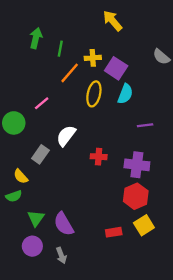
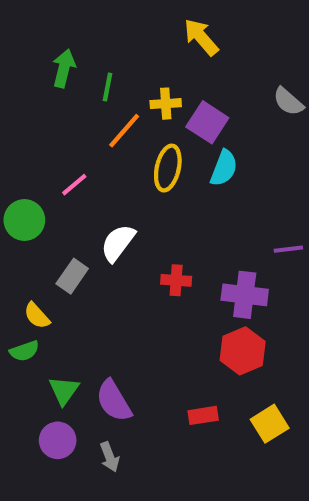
purple line: (145, 125) -> (288, 249), moved
yellow square: (144, 225) -> (270, 424), moved

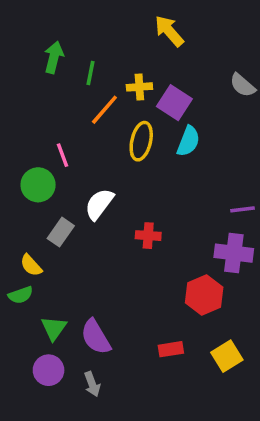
pink line: (74, 185) -> (63, 155), turned -70
green circle: (24, 220) -> (38, 185), moved
purple cross: (245, 295) -> (234, 253), moved

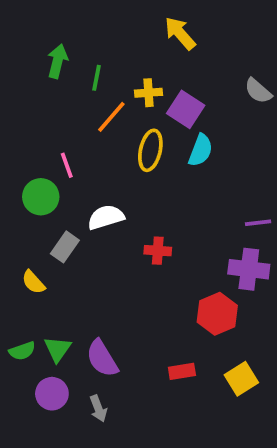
white semicircle: (99, 204) -> (106, 217), turned 36
green semicircle: (21, 295) -> (22, 351), moved

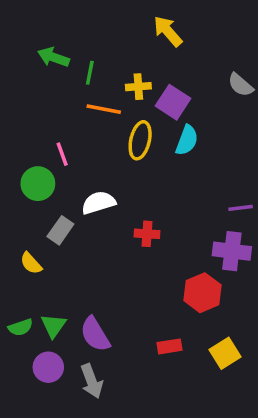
green arrow: (57, 61) -> (53, 57), turned -84
orange line: (111, 117) -> (104, 109), turned 60
gray arrow: (98, 409) -> (92, 381), size x1.4

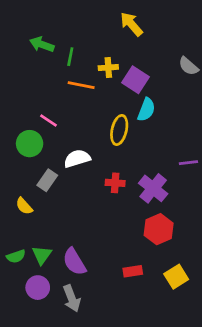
yellow ellipse: (140, 140) -> (119, 130), moved
pink line: (62, 154) -> (49, 120), turned -36
purple cross: (232, 251) -> (153, 188), moved, turned 32

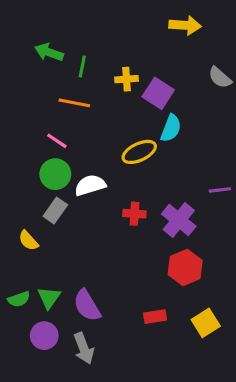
yellow arrow: (131, 24) -> (185, 25), moved, turned 135
orange line: (81, 85) -> (74, 103), moved
yellow ellipse: (119, 130) -> (139, 152), turned 52
green circle: (30, 144) -> (55, 174), moved

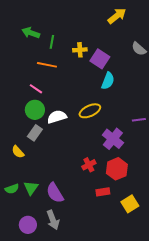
yellow arrow: (185, 25) -> (117, 16), turned -42
yellow ellipse: (139, 152) -> (90, 111), moved
red cross: (134, 214) -> (89, 165), moved, turned -32
red rectangle: (155, 317) -> (103, 192), moved
purple circle: (44, 336) -> (28, 225), moved

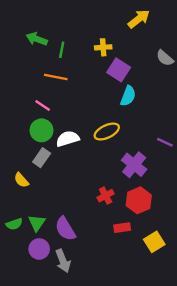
yellow cross: (80, 50) -> (103, 47), moved
purple line: (139, 120) -> (165, 142), turned 32
purple circle: (28, 225) -> (39, 249), moved

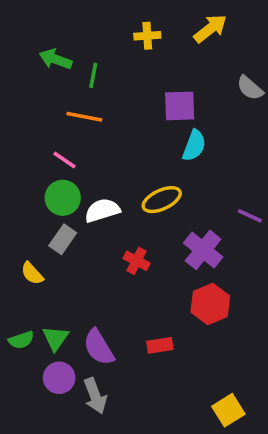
yellow cross: (103, 47) -> (147, 36), moved
purple square: (119, 70) -> (180, 106), turned -35
red cross: (106, 196) -> (137, 261), moved, turned -35
red rectangle: (122, 228) -> (160, 345), moved
yellow square: (154, 242) -> (228, 410), moved

